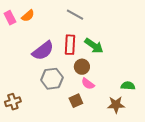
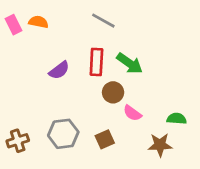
orange semicircle: (28, 16) -> (38, 22), turned -128
purple semicircle: (43, 51) -> (59, 70), size x0.7
gray hexagon: (52, 79) -> (63, 134), moved
pink semicircle: (88, 84) -> (132, 113), moved

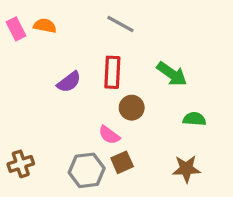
green arrow: (130, 63) -> (172, 74), moved
pink semicircle: (132, 113) -> (109, 135), moved
green semicircle: (177, 119) -> (194, 119), moved
gray hexagon: (63, 134) -> (87, 170), moved

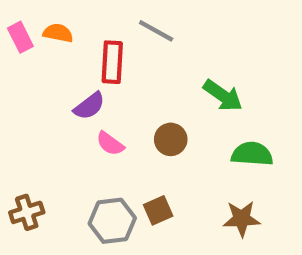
red rectangle: (112, 72) -> (112, 62), moved
green semicircle: (194, 119) -> (252, 154), size x1.4
pink semicircle: (109, 135) -> (110, 144), moved

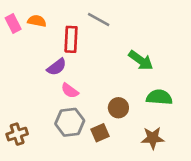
brown circle: (171, 139) -> (118, 108), moved
gray hexagon: (112, 221) -> (70, 122), moved

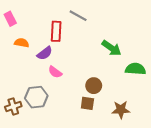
orange semicircle: (37, 21) -> (22, 43), moved
green semicircle: (159, 97) -> (135, 69), moved
gray hexagon: (70, 122) -> (36, 97), moved
brown square: (100, 133) -> (87, 103), moved, turned 32

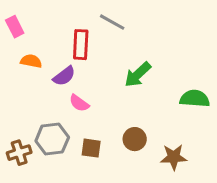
green arrow: (111, 48) -> (138, 75), moved, turned 102
brown circle: (94, 86) -> (135, 139), moved
brown square: (87, 103) -> (91, 148), moved

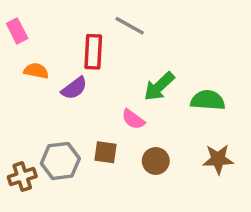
green semicircle: (195, 99) -> (208, 100), moved
pink semicircle: (79, 103) -> (133, 119), moved
brown square: (91, 148) -> (105, 152), moved
brown star: (174, 157) -> (218, 159), moved

